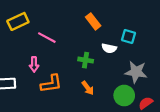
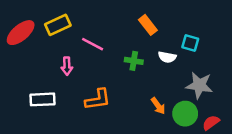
green cross: (86, 60) -> (134, 61), moved
pink arrow: (34, 64) -> (67, 66), moved
orange arrow: (88, 88) -> (158, 106), moved

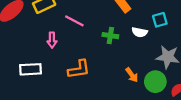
cyan square: (190, 43) -> (160, 20), turned -32

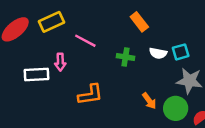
cyan square: (160, 20) -> (181, 52), moved
white rectangle: (31, 69) -> (36, 75), moved

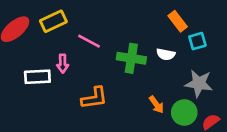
orange rectangle: (139, 22) -> (178, 21), moved
cyan square: (181, 52) -> (197, 41), moved
green cross: (125, 57) -> (131, 58), size x1.5

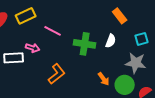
cyan square: (197, 41) -> (142, 39), moved
white semicircle: (166, 54) -> (111, 41), turned -80
pink arrow: (63, 64) -> (33, 48), turned -72
orange L-shape: (94, 98) -> (57, 74), turned -30

